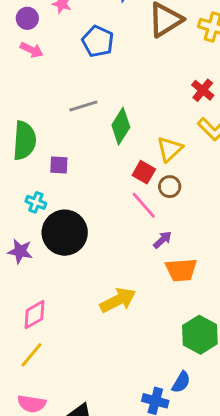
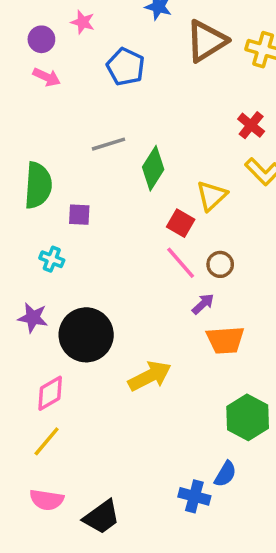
brown circle: (170, 187) -> (220, 264), moved
black circle: (65, 233) -> (86, 335), moved

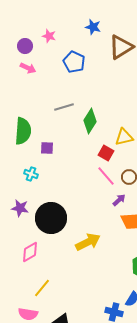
yellow triangle: (212, 196) -> (124, 137), turned 30
yellow line: (47, 441) -> (42, 288), moved

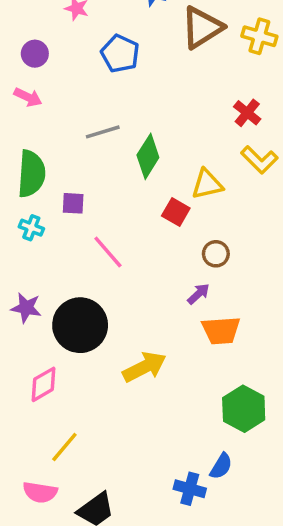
purple circle: (25, 46) -> (35, 54), moved
pink arrow: (28, 68) -> (28, 97), moved
cyan cross: (31, 174) -> (31, 228), moved
pink line: (106, 176) -> (108, 252), moved

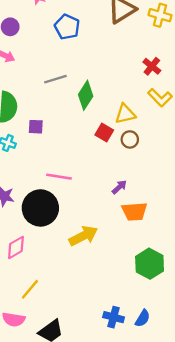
pink line: (108, 252) -> (59, 177), moved, turned -40
brown circle: (216, 254) -> (130, 139), moved
blue semicircle: (221, 466) -> (143, 318), moved

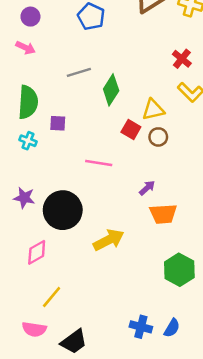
pink line: (59, 177) -> (99, 163), moved

